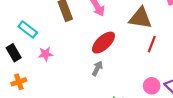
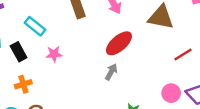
red line: (152, 44) -> (183, 55), moved, turned 35

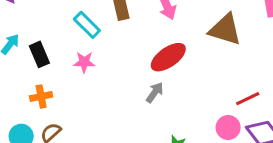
cyan rectangle: (35, 26) -> (87, 25), moved
red line: (183, 55) -> (248, 99), moved

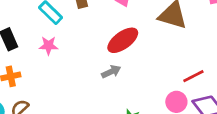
gray arrow: (155, 92) -> (111, 72), turned 30

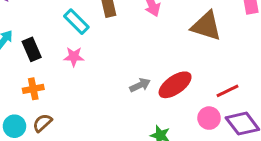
red ellipse: (123, 40) -> (175, 85), moved

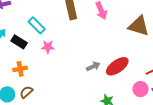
cyan rectangle: (76, 22) -> (37, 25), moved
black rectangle: (32, 49) -> (19, 42), turned -35

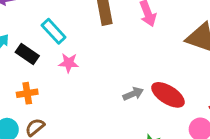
red ellipse: (117, 66) -> (168, 95), turned 65

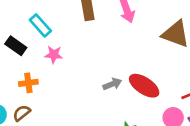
orange cross: (27, 93) -> (28, 83), moved

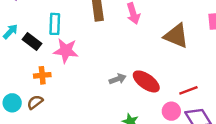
cyan rectangle: (40, 25) -> (55, 24), turned 42
pink star: (54, 55) -> (66, 51), size x1.5

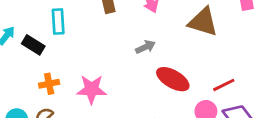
pink star: (66, 51) -> (92, 89), moved
gray arrow: (118, 79) -> (145, 47), moved

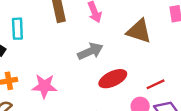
gray arrow: (145, 47) -> (90, 51), size x1.5
red ellipse: (173, 79) -> (113, 79), turned -56

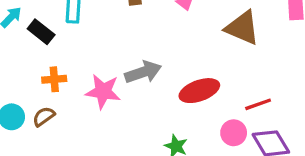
gray arrow: (90, 51) -> (143, 72), moved

